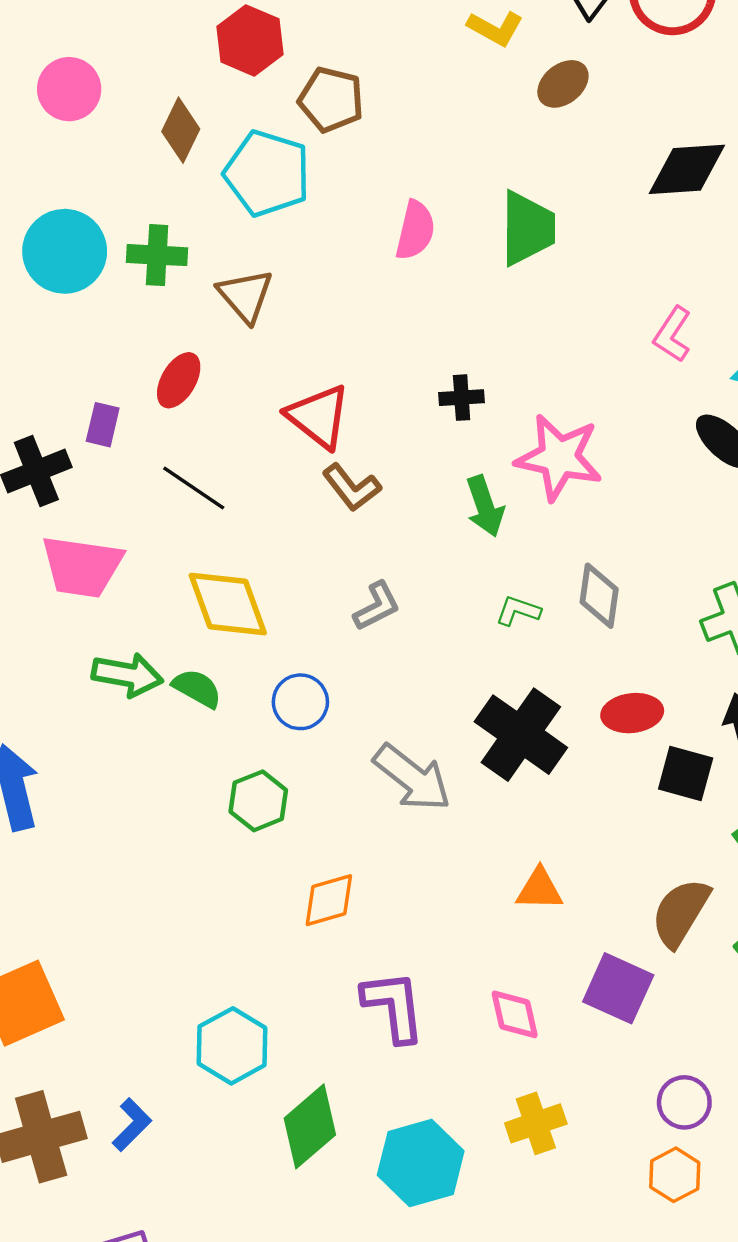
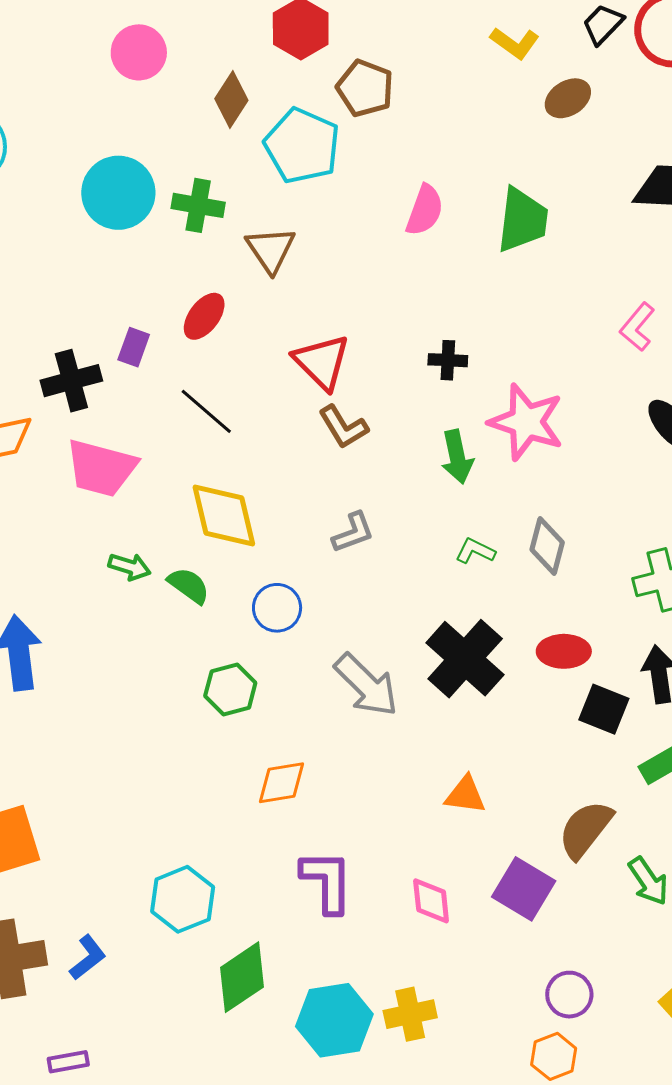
green arrow: (127, 675) -> (130, 567), size x0.7
yellow cross: (536, 1123) -> (410, 1014), moved

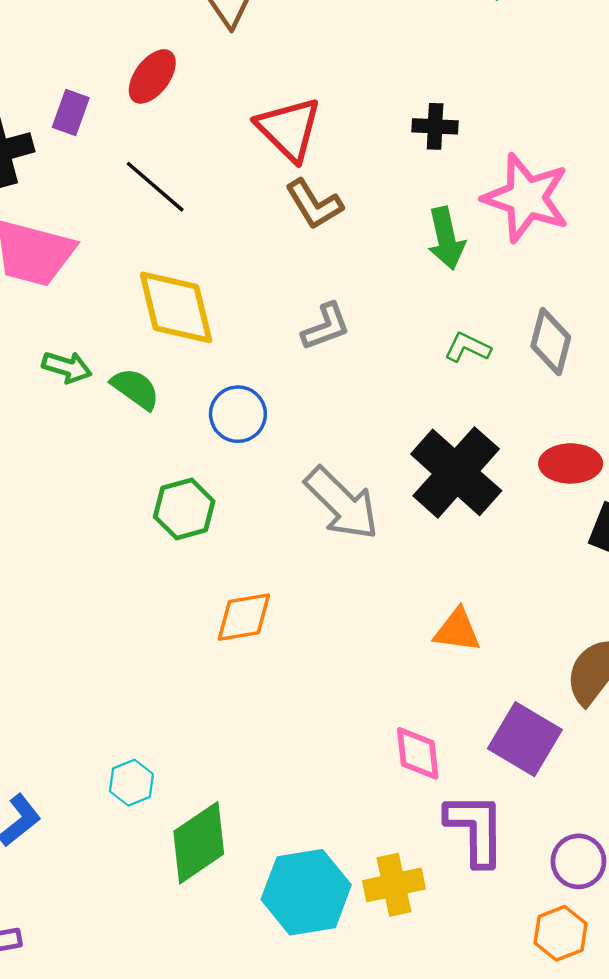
purple L-shape: (327, 881) -> (476, 829), moved
cyan hexagon: (183, 899) -> (131, 783), moved, size x0.6

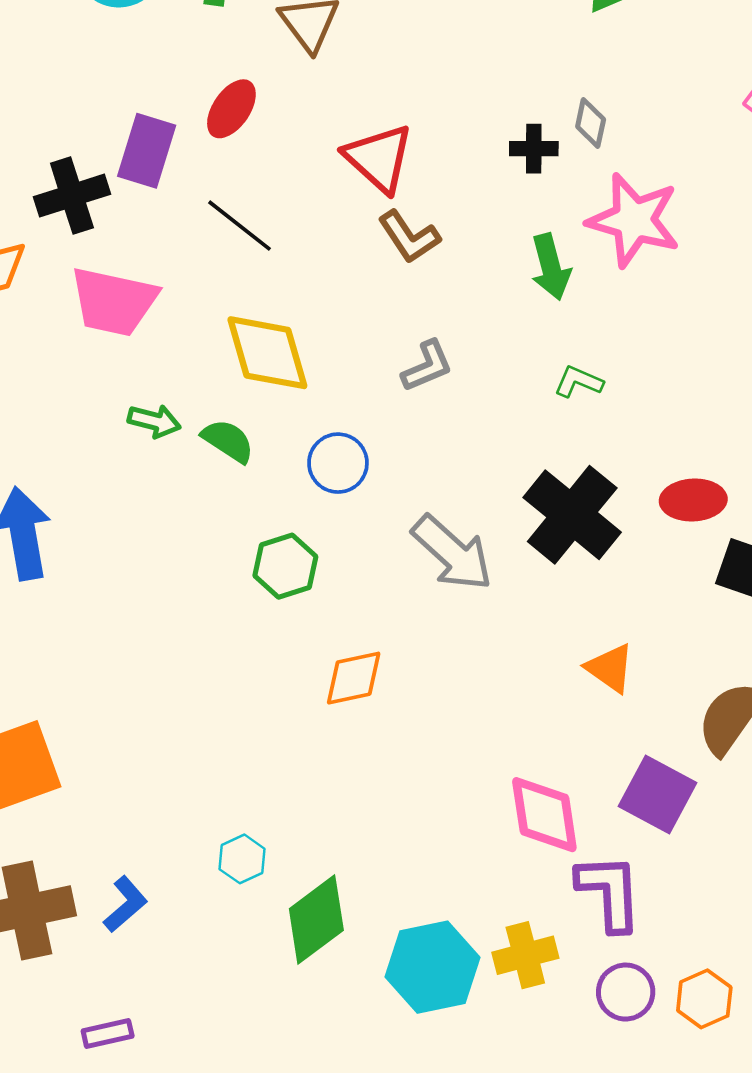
purple rectangle: (71, 113) -> (147, 151), size x1.5
gray diamond: (551, 342) -> (591, 123), moved, size x0.7
orange triangle: (457, 630) -> (610, 668), moved, turned 30
pink diamond: (418, 753) -> (544, 815), size x1.4
purple circle: (578, 861) -> (626, 992), moved

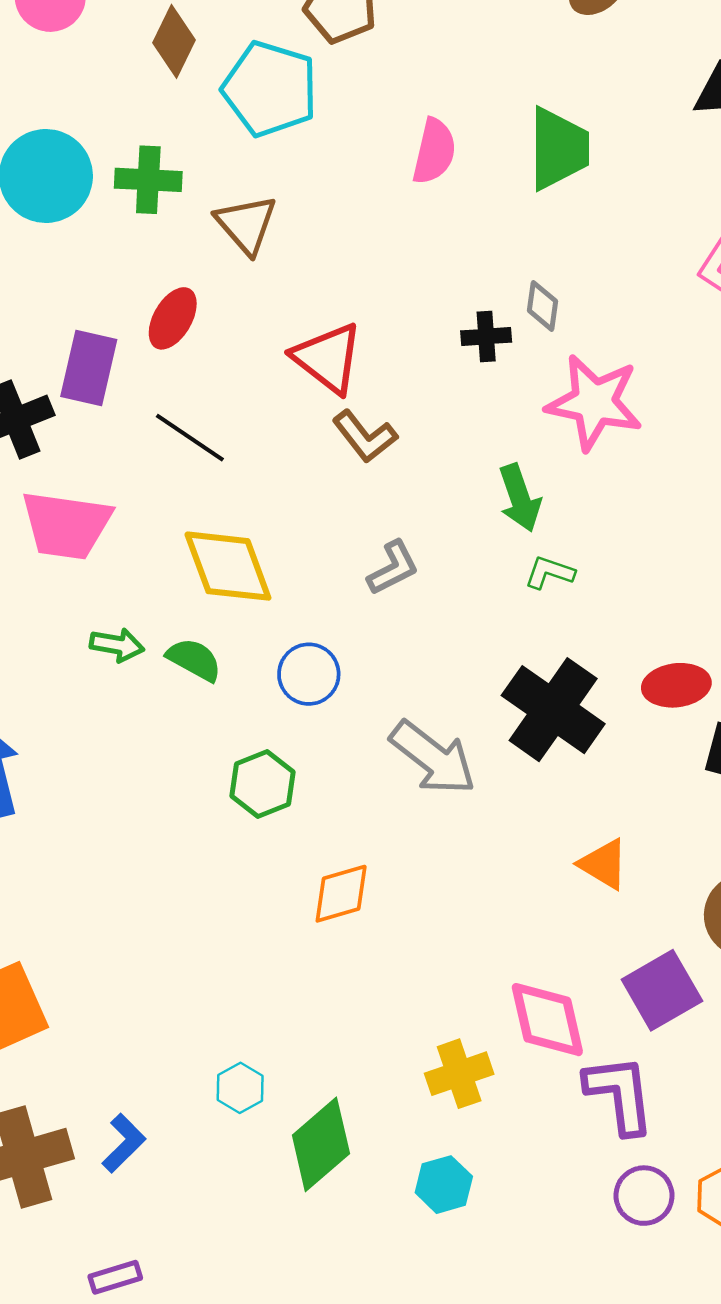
green arrow: (551, 267) -> (520, 498), moved
purple square: (658, 794) -> (662, 990), turned 36
yellow cross: (525, 955) -> (459, 1074), moved
cyan hexagon: (432, 967) -> (444, 1185), size x0.6

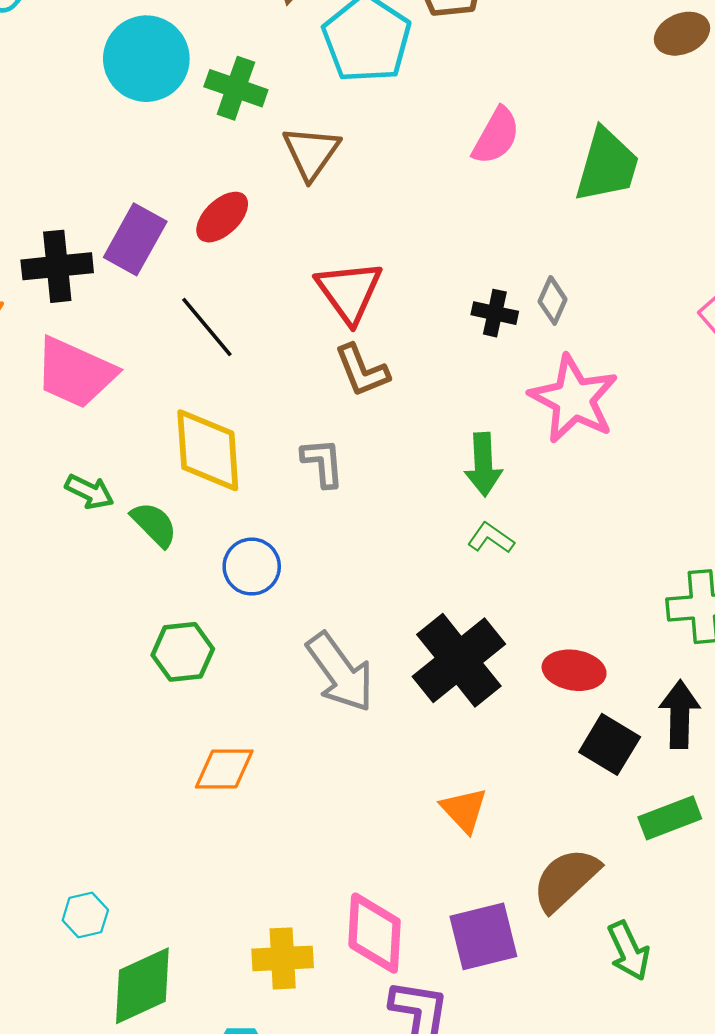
gray L-shape: (393, 568) -> (323, 463), moved, turned -84

